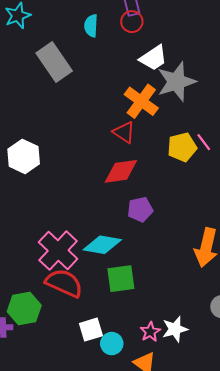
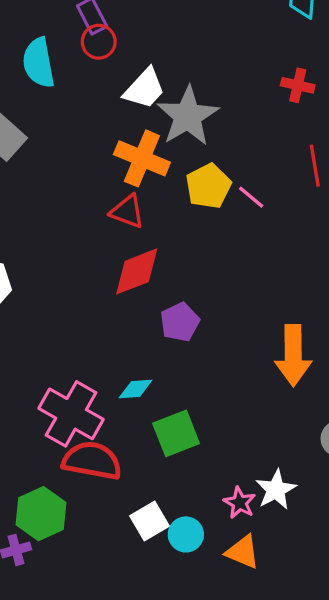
cyan semicircle: (91, 26) -> (39, 63), size x1.4
yellow pentagon: (182, 147) -> (208, 186), moved
cyan diamond: (102, 245) -> (136, 389), size x0.6

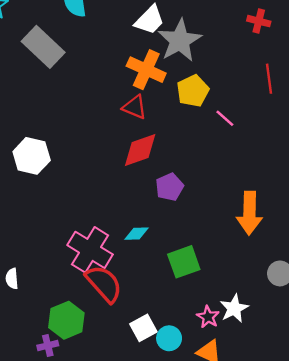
pink line: (251, 197) -> (225, 118), moved
green square: (176, 433) -> (184, 262), moved
red semicircle: (92, 461) -> (104, 284), turned 36

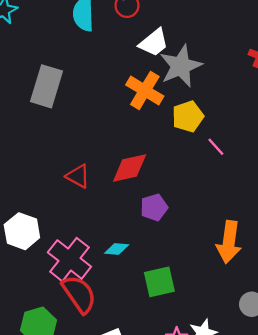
gray rectangle: (43, 47) -> (46, 86), moved, turned 57
red triangle: (135, 107) -> (78, 176), moved
white hexagon: (32, 156) -> (22, 231), moved

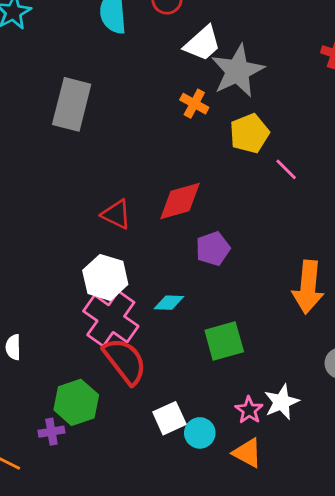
orange cross: (145, 91) -> (194, 104), size x0.6
white hexagon: (22, 231) -> (105, 277), moved

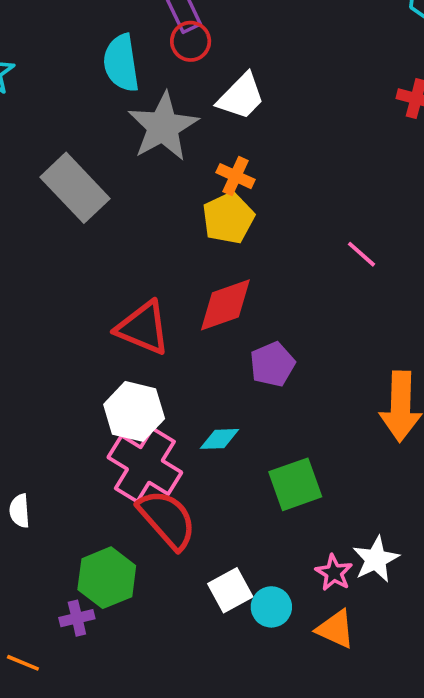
gray star: (238, 71) -> (163, 127), moved
gray rectangle: (72, 104) -> (75, 188), turned -54
yellow pentagon: (249, 133) -> (228, 218), moved
red triangle: (116, 214) -> (143, 328), size x1.4

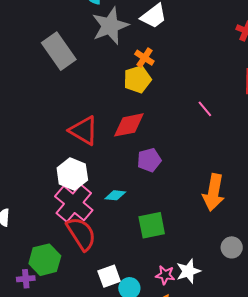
pink star: (334, 573) -> (165, 275), turned -30

